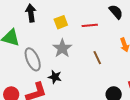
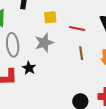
brown line: (97, 58) -> (81, 53), moved

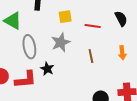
brown line: (81, 53) -> (91, 56), moved

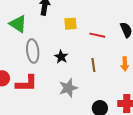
gray star: (61, 42) -> (68, 88), moved
black star: (47, 69) -> (61, 57), moved

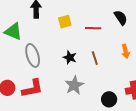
black star: (61, 57) -> (70, 57), moved

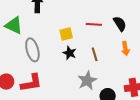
black semicircle: (121, 18) -> (120, 24), moved
yellow square: (65, 22) -> (66, 34), moved
gray star: (74, 85) -> (87, 81), moved

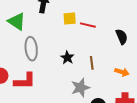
red line: (94, 24) -> (88, 25), moved
yellow square: (66, 34) -> (70, 19), moved
orange arrow: (125, 49) -> (122, 72), moved, turned -72

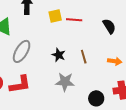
gray ellipse: (31, 49) -> (22, 51), turned 45
gray star: (80, 88) -> (65, 82), moved, turned 30

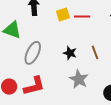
gray star: (65, 82) -> (79, 79), turned 30

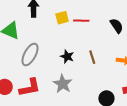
gray star: (79, 79) -> (63, 84), moved

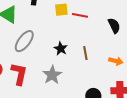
red L-shape: (30, 88) -> (19, 74), turned -75

